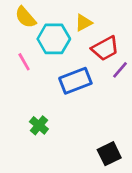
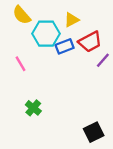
pink line: (24, 62) -> (21, 64), moved
blue rectangle: (75, 81) -> (65, 46), moved, size x0.7

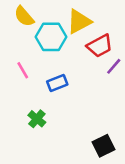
yellow triangle: (72, 20) -> (79, 22), size x1.5
blue rectangle: (65, 46) -> (57, 83), moved

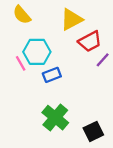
cyan hexagon: (51, 37) -> (37, 52), moved
green cross: (37, 119) -> (55, 118), moved, size x1.6

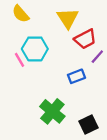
yellow triangle: (71, 19) -> (68, 18), turned -35
blue rectangle: (52, 75) -> (76, 76), moved

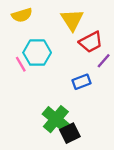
yellow semicircle: (21, 14) -> (22, 15), turned -66
black square: (89, 125) -> (70, 133), moved

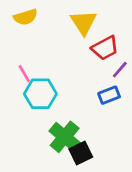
cyan hexagon: (37, 53) -> (40, 94), moved
blue rectangle: (81, 82) -> (109, 95), moved

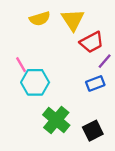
yellow semicircle: (26, 17) -> (40, 19), moved
black square: (81, 153) -> (93, 131), moved

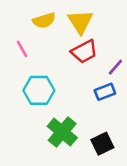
red trapezoid: (92, 42) -> (84, 52), moved
pink line: (21, 65) -> (22, 49), moved

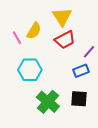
yellow semicircle: (44, 20) -> (34, 31), moved, turned -42
black square: (102, 144) -> (79, 99), moved, turned 30

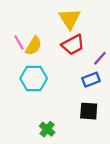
yellow semicircle: (34, 31) -> (34, 46), moved
green cross: (48, 102) -> (47, 129), moved, size x0.6

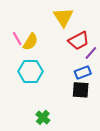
red trapezoid: (73, 45) -> (79, 41), moved
black square: (89, 111) -> (81, 90), moved

